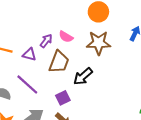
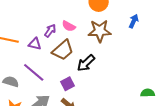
brown trapezoid: (59, 62) -> (63, 50), turned 30

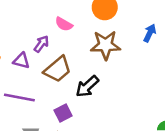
pink semicircle: (69, 26) -> (64, 24), moved
purple line: (34, 72) -> (19, 98), turned -30

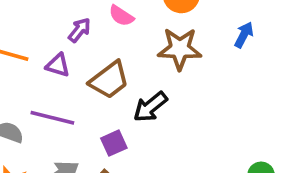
purple arrow: (41, 44) -> (79, 30), moved

